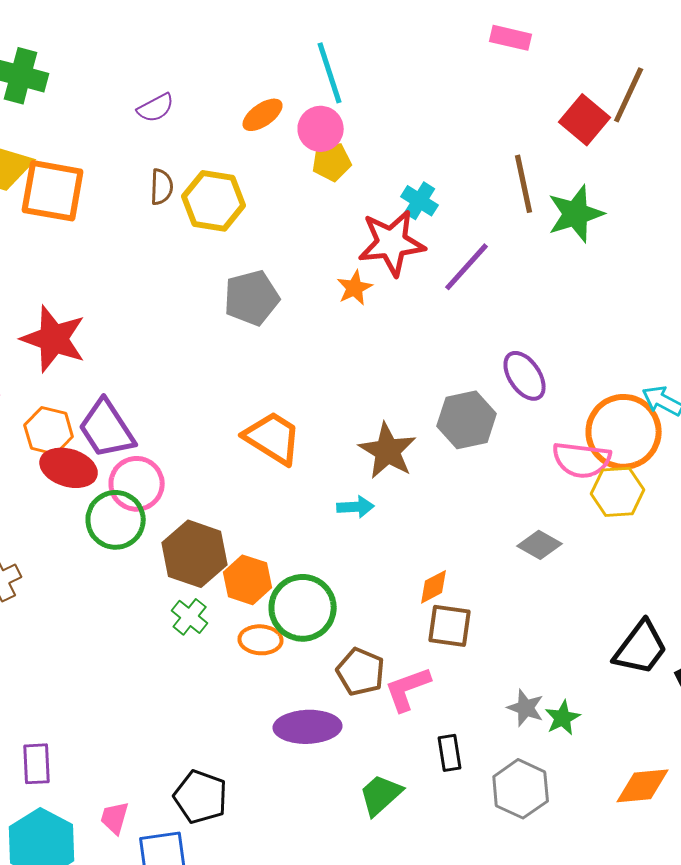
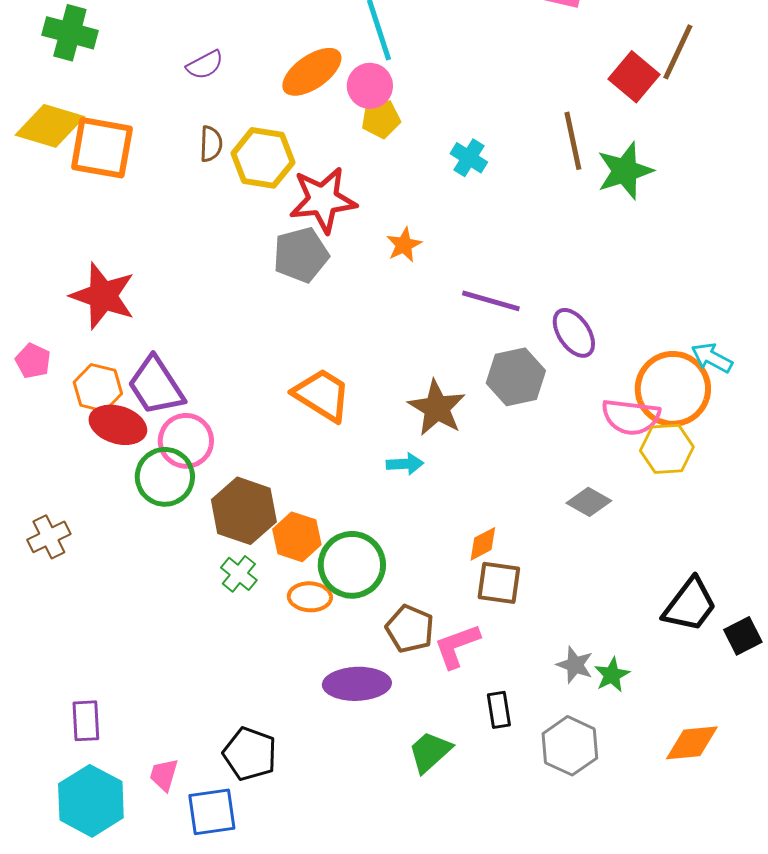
orange ellipse: (263, 115) -> (312, 72), size x1.5
red star: (392, 243) -> (323, 200), moved
purple line: (467, 267) -> (491, 301), moved, turned 64

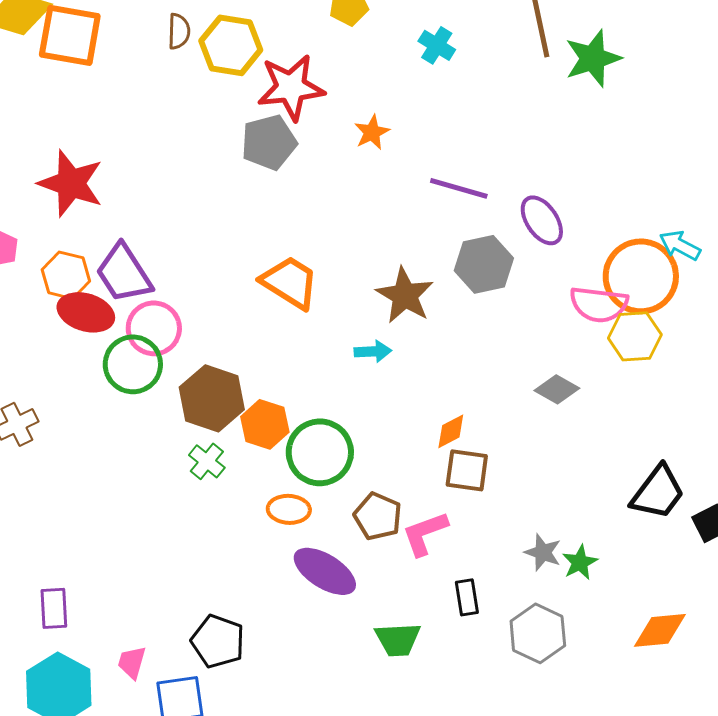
orange ellipse: (310, 597) -> (289, 509), moved
purple ellipse: (357, 684) -> (325, 571), turned 34
green trapezoid: (430, 752) -> (398, 639), turned -141

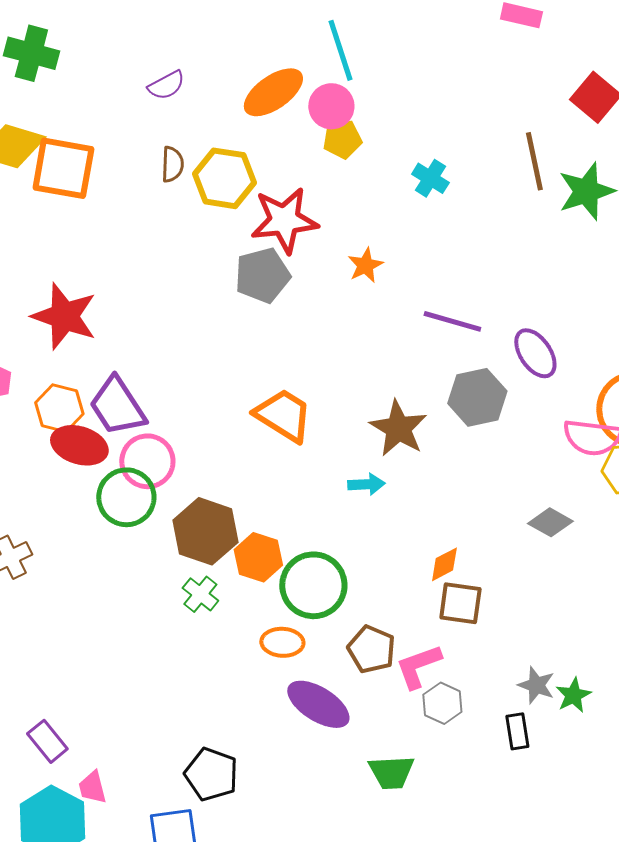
black rectangle: (467, 597) -> (517, 731), moved
purple rectangle: (54, 608) -> (47, 741), turned -36
gray hexagon: (538, 633) -> (442, 703), moved, size x0.7
pink trapezoid: (132, 662) -> (92, 787), moved, turned -30

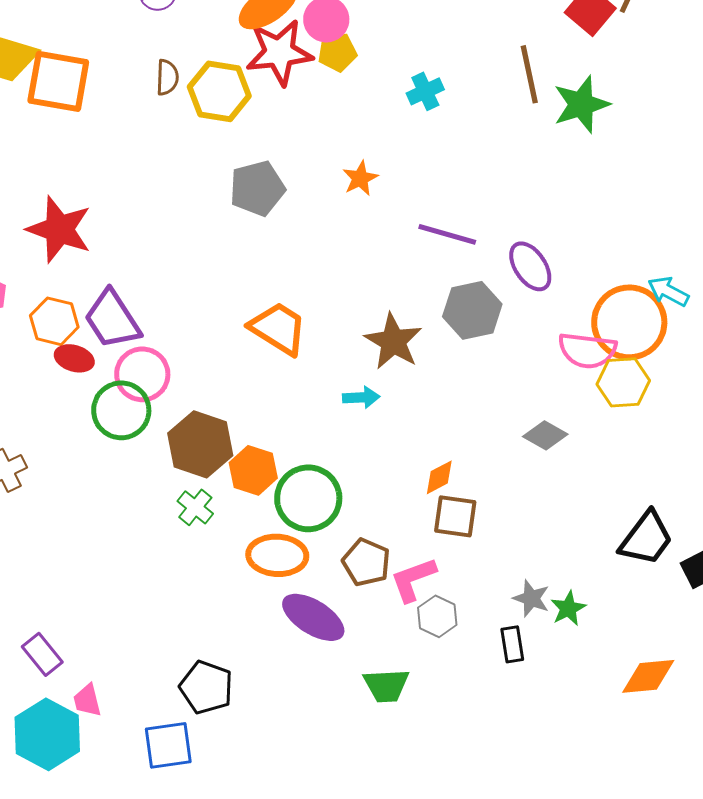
cyan cross: (430, 178) -> (425, 91), turned 33
red star: (284, 220) -> (279, 52), moved
red ellipse: (79, 445) -> (74, 358), size x0.7
orange ellipse: (282, 642) -> (277, 555), size x1.4

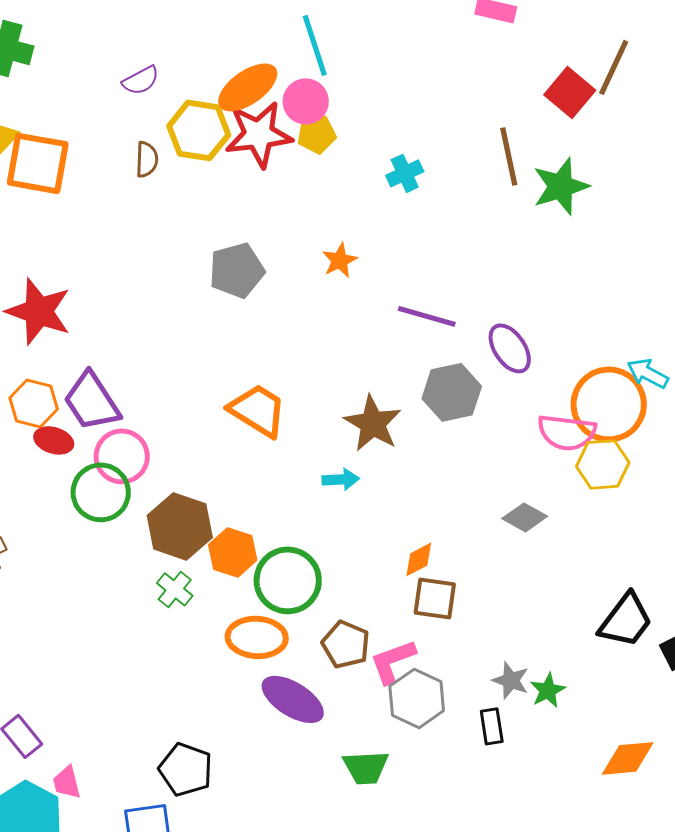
yellow hexagon: (219, 91) -> (199, 130), moved
gray hexagon: (437, 616) -> (417, 698), size x1.4

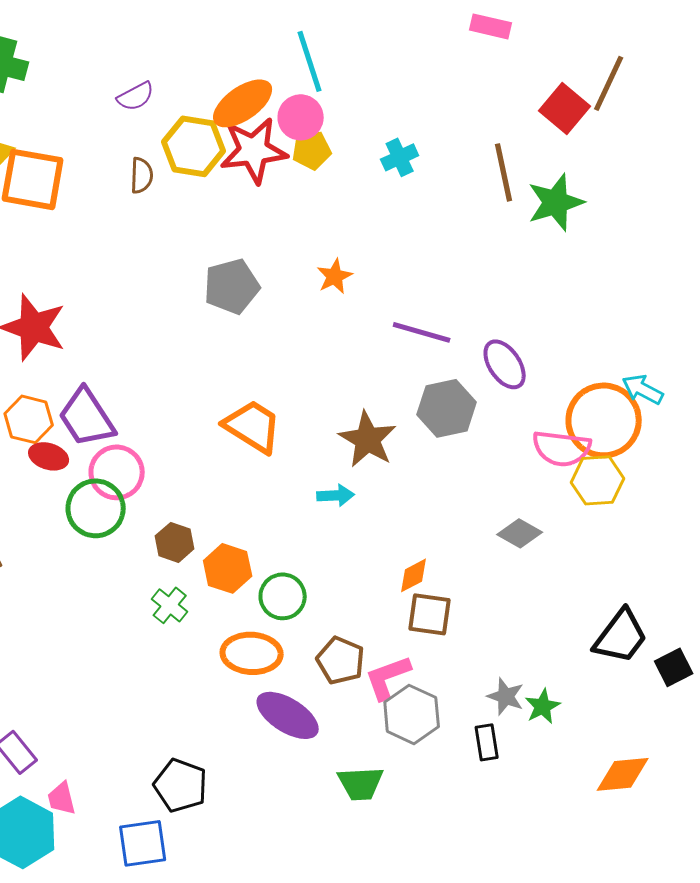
cyan cross: (405, 173) -> (400, 157), moved
brown hexagon: (180, 526) -> (175, 542), size x0.6
green circle: (288, 580) -> (283, 596), size x0.7

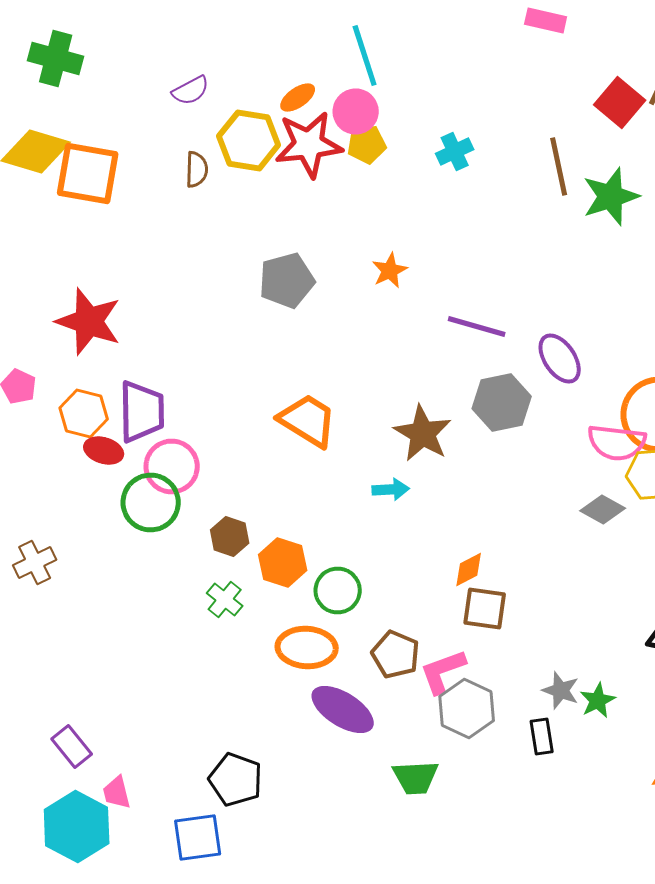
orange ellipse: (243, 103) -> (298, 98), size x0.6
purple trapezoid: (87, 417) -> (142, 412), turned -148
gray diamond: (520, 533) -> (603, 510), moved

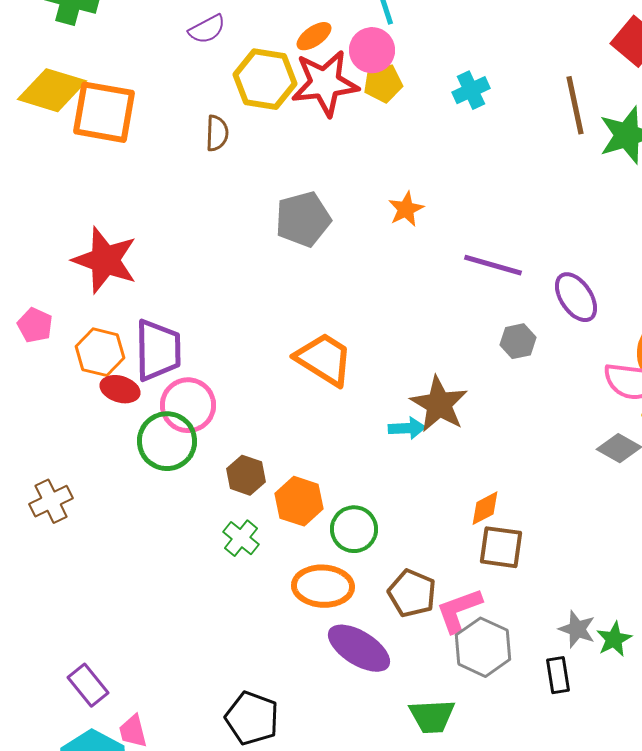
brown semicircle: (197, 170) -> (217, 133), moved
gray hexagon: (502, 402) -> (518, 341), size x0.6
brown star: (423, 434) -> (439, 404), moved

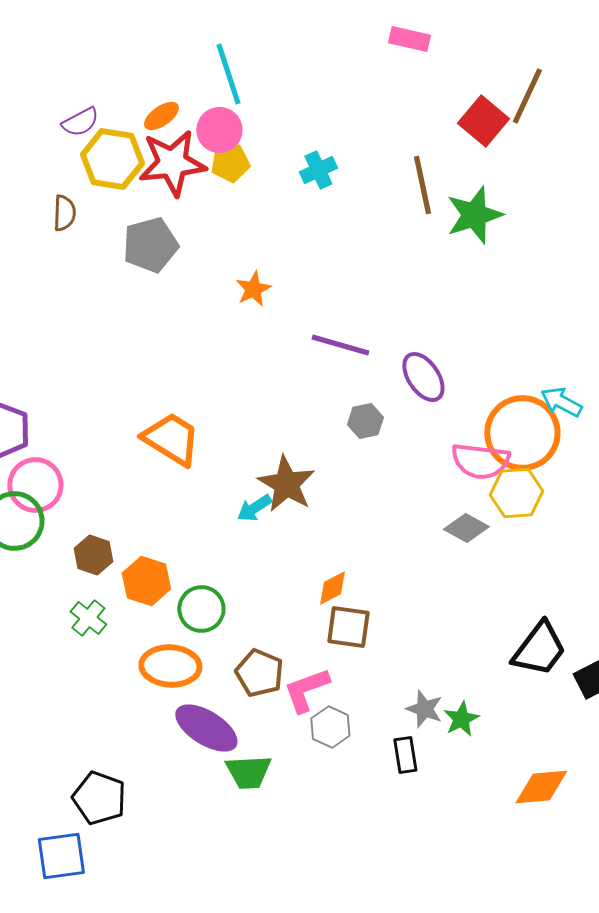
purple semicircle: (207, 29) -> (80, 122), moved
gray pentagon: (303, 219) -> (150, 245), moved
cyan arrow: (407, 428) -> (254, 508), turned 150
gray hexagon: (483, 647) -> (330, 727), size x0.7
green trapezoid: (432, 716) -> (248, 772), moved

